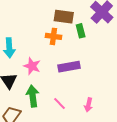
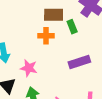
purple rectangle: (69, 67) -> (79, 62), moved

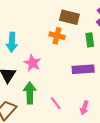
green rectangle: (72, 27) -> (90, 40), moved

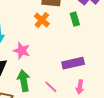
orange cross: (57, 36) -> (42, 20), turned 35
purple rectangle: (83, 69) -> (73, 63), moved

